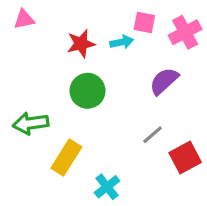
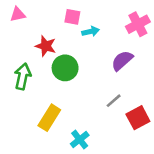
pink square: (144, 22) -> (72, 17), moved
red star: (81, 44) -> (46, 46), moved, turned 30
green arrow: (31, 123) -> (23, 76), moved, turned 110

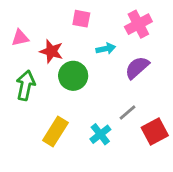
pink triangle: (18, 14) -> (20, 38), moved
pink cross: (138, 24) -> (138, 24), moved
cyan arrow: (91, 31) -> (106, 49), moved
cyan cross: (80, 140) -> (100, 134), moved

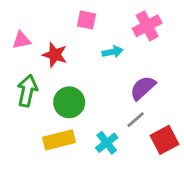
purple semicircle: (137, 68) -> (143, 88), moved
green circle: (73, 76) -> (69, 102), moved
yellow rectangle: (55, 132) -> (59, 140), turned 44

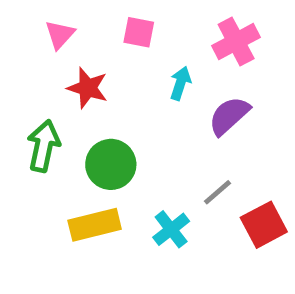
pink triangle: (22, 40) -> (60, 35), moved, turned -36
cyan arrow: (112, 52) -> (180, 83), turned -60
purple semicircle: (143, 88) -> (229, 116), moved

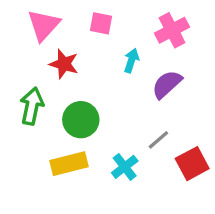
pink triangle: (60, 35) -> (44, 25), size x1.5

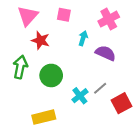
purple semicircle: (167, 84) -> (105, 53), turned 66
yellow rectangle: (69, 164) -> (44, 117), moved
cyan cross: (125, 167) -> (80, 96), moved

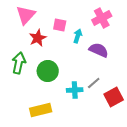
pink square: (64, 15) -> (60, 25), moved
red star: (40, 40) -> (38, 38), turned 30
cyan cross: (80, 96) -> (75, 90), turned 35

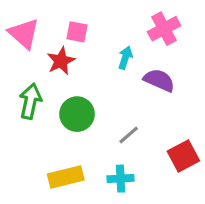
pink triangle: (26, 15) -> (24, 34), moved, turned -30
pink square: (60, 25) -> (77, 32), moved
gray line: (94, 83) -> (129, 135), moved
cyan cross: (75, 90) -> (121, 179), moved

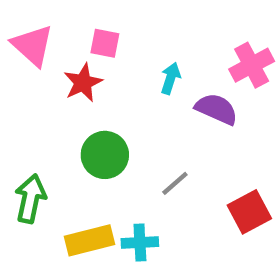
pink cross: (164, 29) -> (252, 65), moved
green arrow: (30, 101) -> (30, 199), moved
cyan cross: (121, 179) -> (140, 243), moved

